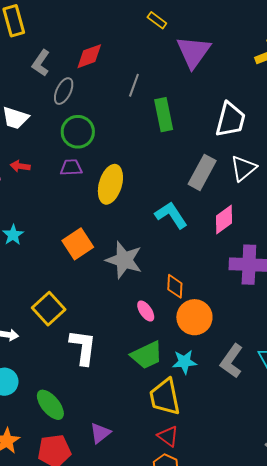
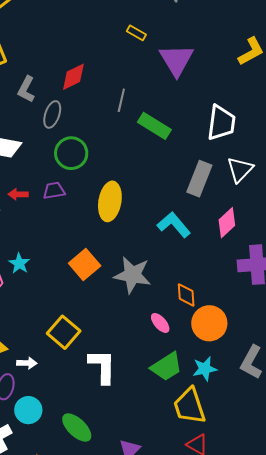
green rectangle: (164, 115) -> (154, 126), turned -40
purple trapezoid: (71, 167) -> (54, 191), moved

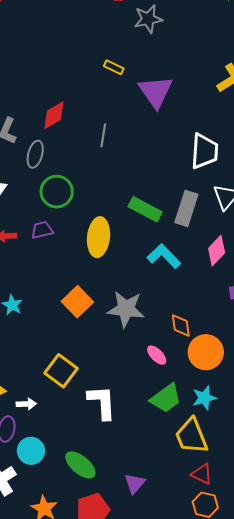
green rectangle: (154, 126) -> (145, 209), moved

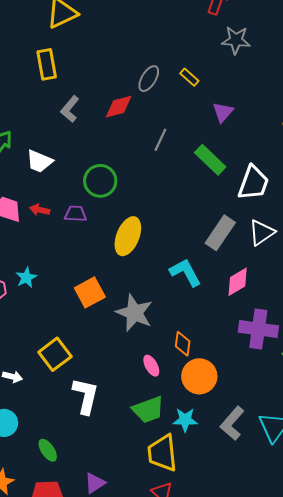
purple triangle: (156, 92) -> (223, 112), size x0.6
gray ellipse: (35, 154) -> (149, 79), moved
green rectangle: (145, 209) -> (210, 160), moved
green ellipse: (80, 465) -> (48, 450), size x0.7

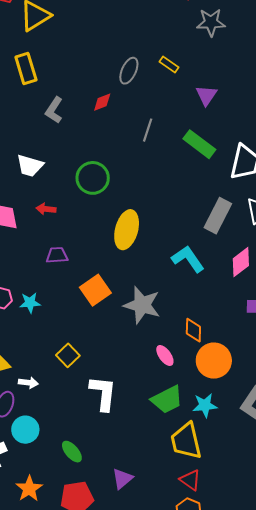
red diamond: (119, 107) -> (102, 102), size x0.7
red arrow: (40, 210) -> (46, 209), moved
purple trapezoid: (75, 214) -> (57, 255), moved
cyan star: (26, 278) -> (30, 303), moved, turned 30
yellow square: (55, 354) -> (68, 355), size x0.7

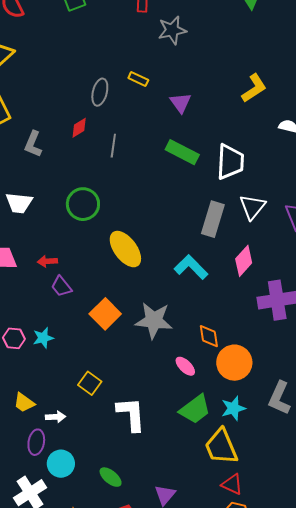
gray line: (148, 130) -> (113, 146), moved
red arrow: (46, 209) -> (47, 261), moved
yellow ellipse: (127, 230) -> (125, 249), turned -42
purple trapezoid: (57, 255) -> (61, 286), turned -115

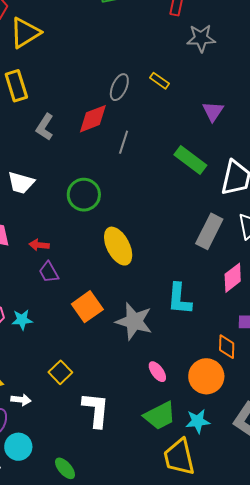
purple triangle: (180, 103) -> (213, 111), moved
red diamond: (79, 128) -> (93, 119), size x1.6
cyan L-shape: (191, 267) -> (179, 299), moved, turned -140
orange diamond: (209, 336) -> (227, 347), moved

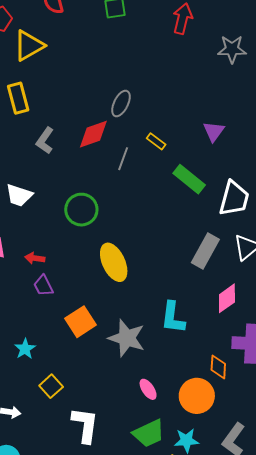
gray star: (201, 38) -> (232, 49), moved
yellow rectangle: (159, 81) -> (156, 141), moved
cyan star: (22, 320) -> (25, 349), moved, turned -30

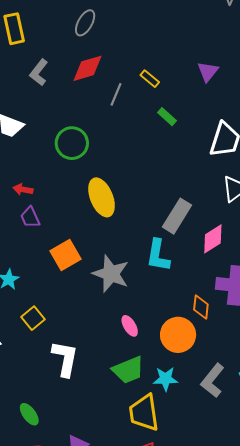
gray ellipse: (121, 103) -> (85, 23), moved
green rectangle: (189, 179) -> (167, 117), moved, size x0.6
gray rectangle: (205, 251) -> (177, 216), moved

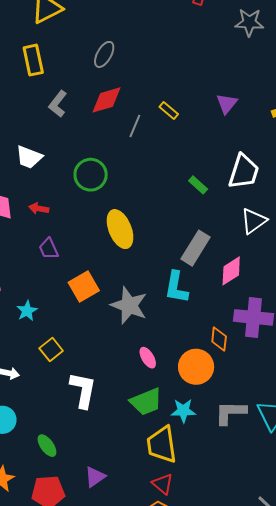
green rectangle: (167, 117) -> (198, 185), moved
red arrow: (23, 189) -> (39, 208), moved
gray L-shape: (213, 381) -> (230, 413), turned 52

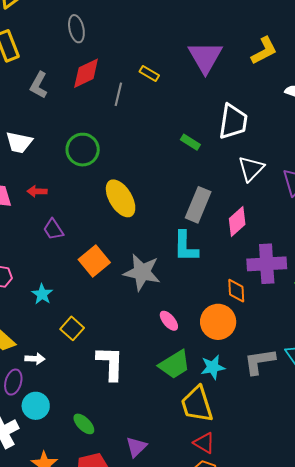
gray ellipse: (104, 54) -> (76, 29), turned -32
purple triangle: (227, 104) -> (205, 57), size x1.6

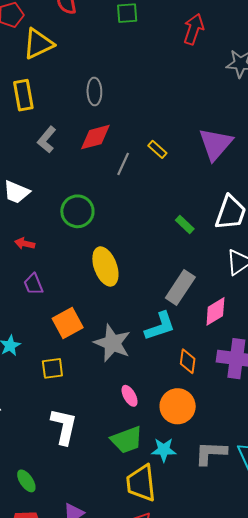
cyan L-shape: (186, 247) -> (160, 326), turned -120
orange diamond: (236, 291) -> (188, 361), moved
yellow square: (72, 328) -> (52, 368), moved, turned 30

